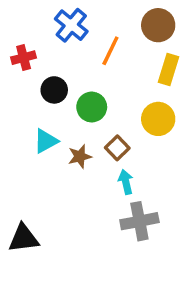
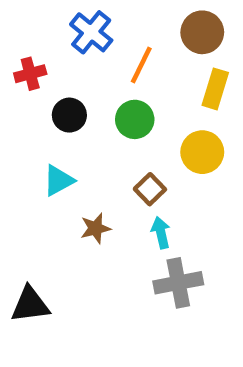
green circle: (92, 107) -> (135, 119), moved
brown star: (80, 156) -> (96, 228), moved

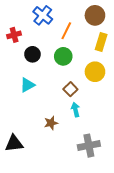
brown star: (96, 228) -> (51, 123), moved
gray cross: (178, 283) -> (89, 146), moved

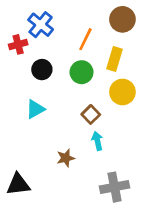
blue cross: (43, 15) -> (41, 25), moved
yellow rectangle: (101, 42) -> (115, 59), moved

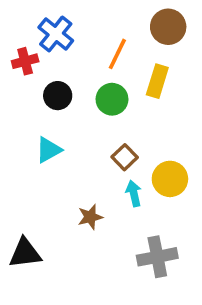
yellow circle: (122, 92) -> (170, 179), moved

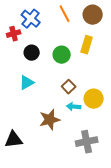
orange line: (117, 54) -> (65, 14), moved, turned -54
cyan arrow: (134, 193) -> (74, 107), turned -72
brown star: (90, 217) -> (50, 120), size x1.5

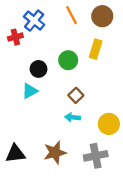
black circle: (32, 53) -> (38, 69), moved
yellow circle: (94, 99) -> (109, 124), moved
cyan arrow: (74, 107) -> (73, 117), moved
brown star: (50, 120) -> (55, 153), moved

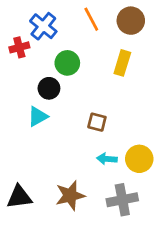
green circle: (68, 60) -> (67, 63), moved
brown square: (76, 95) -> (97, 122), turned -32
cyan arrow: (73, 117) -> (107, 159), moved

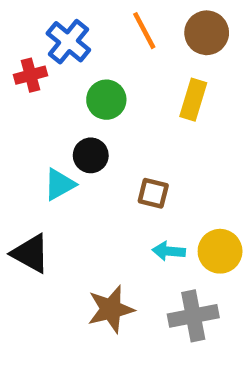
black circle: (49, 88) -> (91, 155), moved
black triangle: (19, 197) -> (31, 253), moved, turned 36

